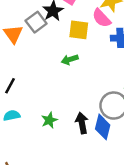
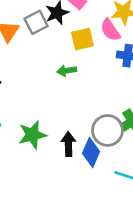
yellow square: (79, 30) -> (82, 39), turned -30
green star: (49, 120) -> (32, 135), size x1.5

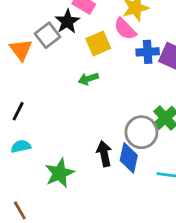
green star: (32, 135) -> (60, 173), moved

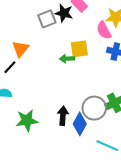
black star: (67, 21) -> (64, 13), turned 30
yellow square: (98, 43) -> (79, 49), moved
orange triangle: (21, 50) -> (20, 49), moved

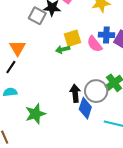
gray square: (47, 19) -> (37, 16), turned -30
pink semicircle: (104, 30) -> (95, 44), moved
black arrow: (63, 116) -> (75, 93), moved

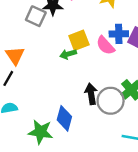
black arrow: (75, 93) -> (91, 94), moved
blue diamond: (85, 108) -> (64, 118), moved
green star: (35, 114) -> (41, 132), turned 30

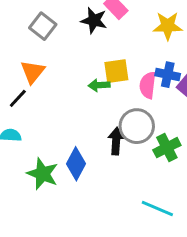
gray square: (36, 16) -> (43, 26), moved
pink semicircle: (105, 45) -> (148, 85), turned 36
gray circle: (111, 101) -> (137, 126), moved

